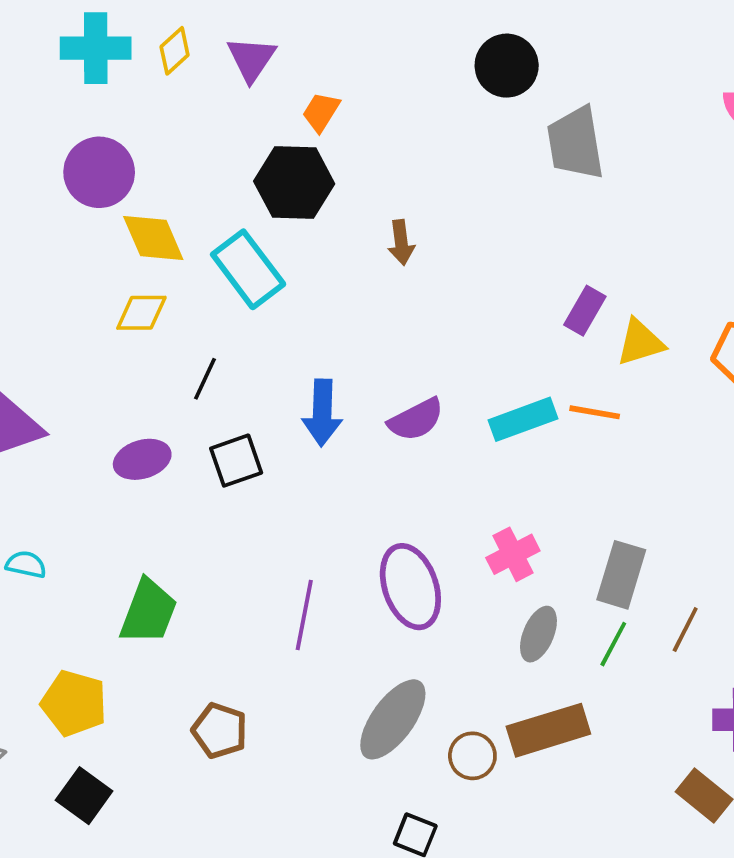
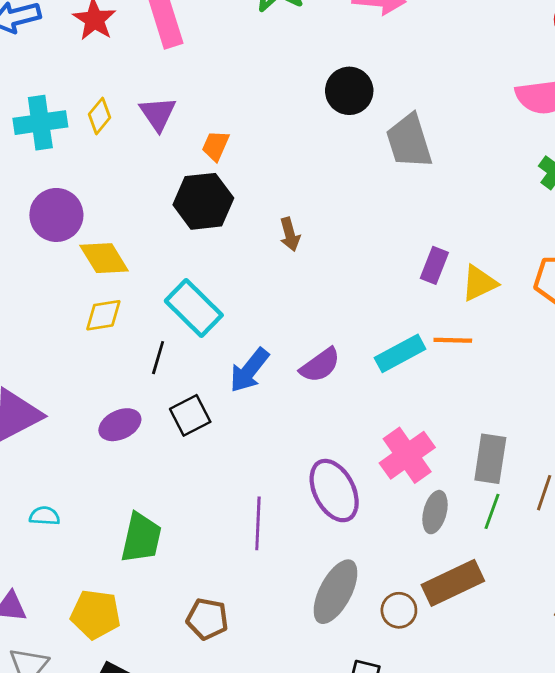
cyan rectangle: (248, 269) -> (194, 308), moved
blue arrow: (322, 413) -> (249, 370), turned 45
pink cross: (513, 554) -> (407, 455), size x1.4

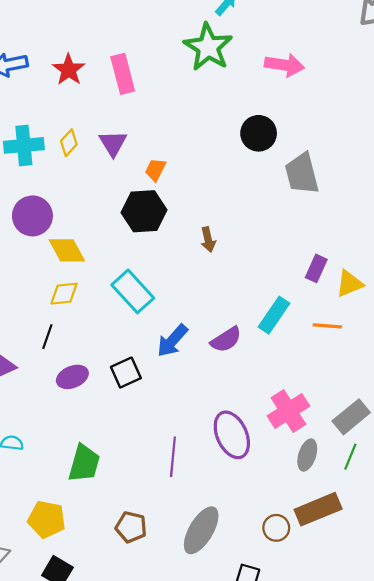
cyan rectangle: (400, 353) -> (274, 315), moved, turned -30
black line: (158, 358) -> (47, 337), moved
gray rectangle: (490, 459) -> (351, 417), turned 39
gray ellipse: (335, 592) -> (201, 530), moved

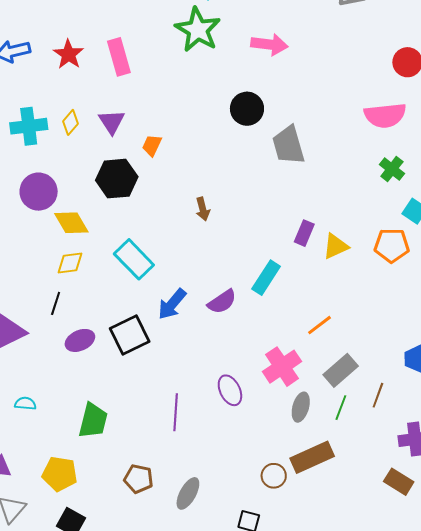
black hexagon: (144, 211) -> (117, 179), moved
orange line: (327, 326) -> (320, 325), moved, turned -40
black square: (126, 373) -> (130, 335), size x1.4
purple ellipse: (232, 435) -> (230, 390), size x0.7
gray ellipse: (201, 530) -> (188, 493), moved, size x0.7

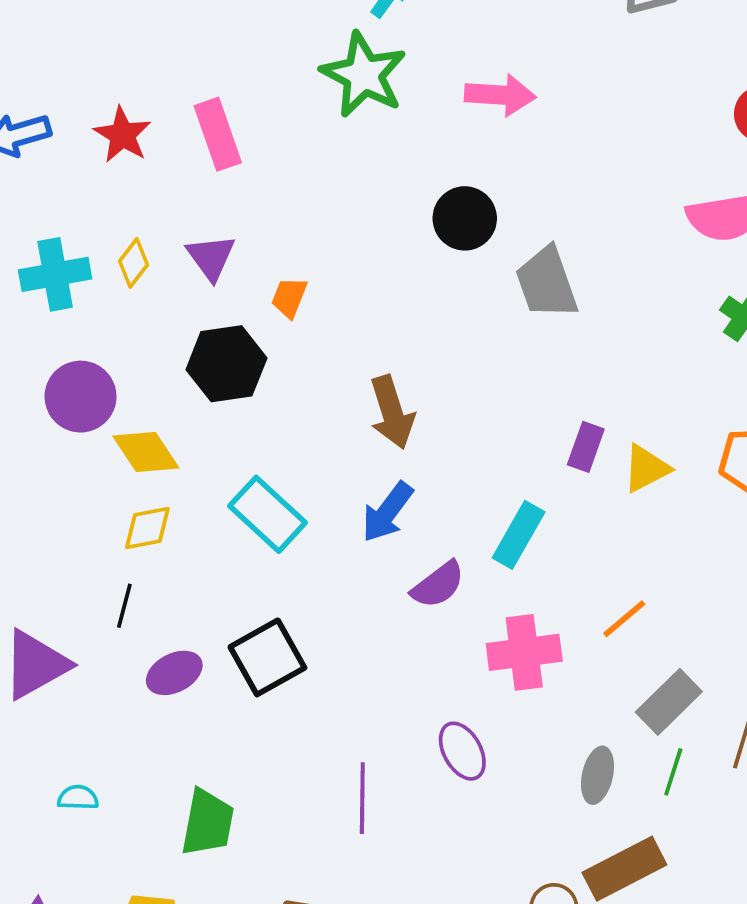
brown arrow: (203, 209) -> (392, 412), size x1.6
blue arrow: (172, 304) -> (387, 512), moved
pink cross: (282, 367) -> (524, 652), moved, turned 30

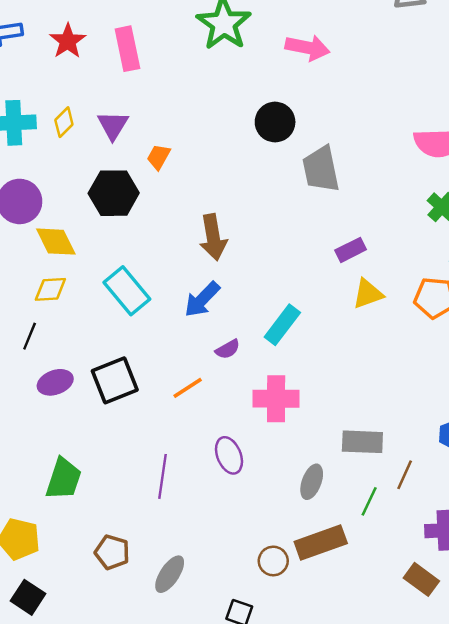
purple rectangle: (586, 447) -> (351, 250), moved, turned 36
purple semicircle: (438, 585) -> (228, 349), size x0.7
orange line: (624, 619) -> (188, 388), moved
gray rectangle: (669, 702) -> (362, 442), turned 39
green line: (673, 772) -> (369, 501), moved

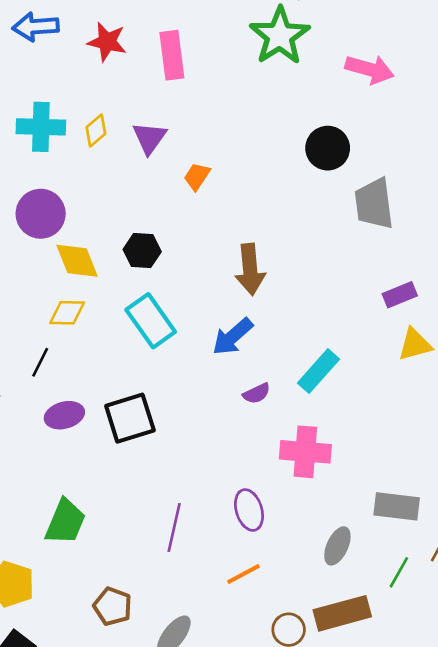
red star: (68, 41) -> (107, 42), turned -30
black hexagon: (114, 193) -> (142, 251), moved, size x0.7
orange line: (188, 388) -> (244, 574), moved

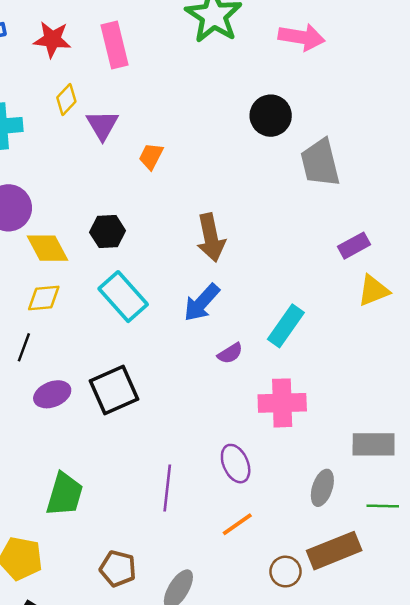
yellow diamond: (96, 130) -> (66, 100), moved
green line: (399, 572) -> (383, 506), turned 68

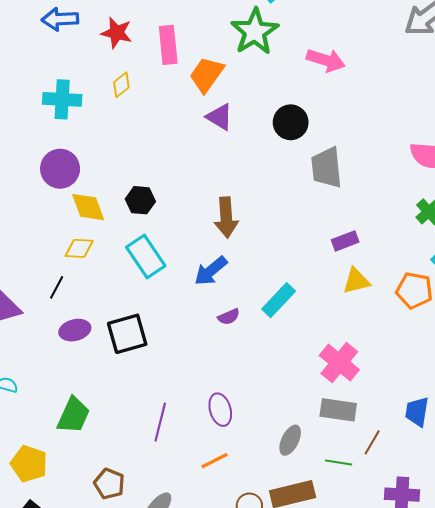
purple triangle: (102, 125) -> (220, 117), moved, turned -36
orange trapezoid: (151, 156) -> (207, 75), moved, size x1.6
pink cross: (282, 403) -> (339, 363), moved, turned 33

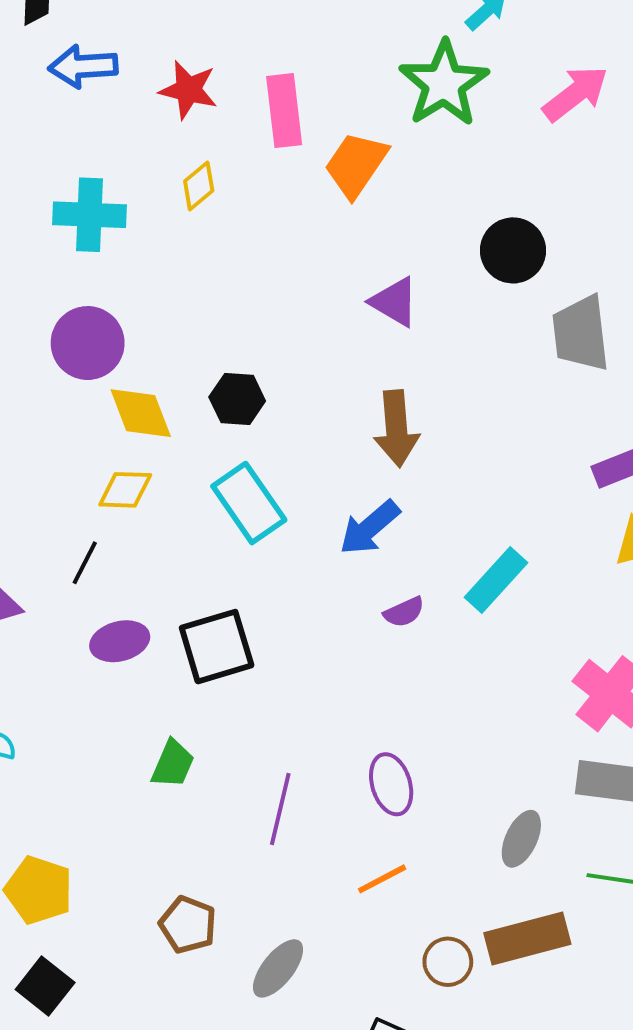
pink arrow: (326, 60) -> (575, 94), moved, turned -54
purple triangle: (220, 117) -> (394, 302), moved
green trapezoid: (73, 415) -> (173, 764), moved, size x0.7

